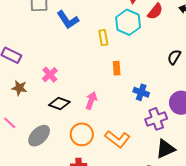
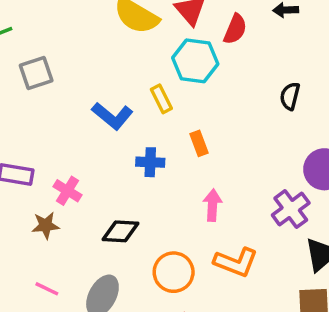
blue L-shape: (68, 20) -> (112, 116), moved
pink cross: (50, 75) -> (67, 191), moved
blue cross: (141, 92) -> (150, 162), moved
pink arrow: (91, 100) -> (212, 205), moved

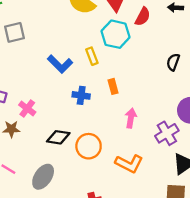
pink arrow: (212, 205) -> (131, 118), moved
orange circle: (174, 272) -> (89, 146), moved

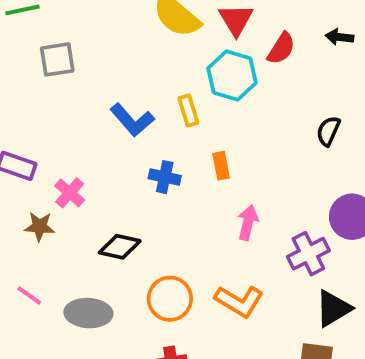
orange circle: (89, 146) -> (170, 299), moved
gray ellipse: (43, 177) -> (88, 313), turned 55

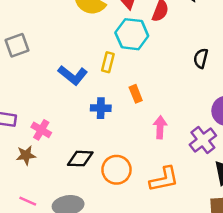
yellow rectangle: (188, 110) -> (108, 62), turned 42
orange circle: (170, 299) -> (116, 170), moved
orange L-shape: (239, 301) -> (164, 179), turned -32

